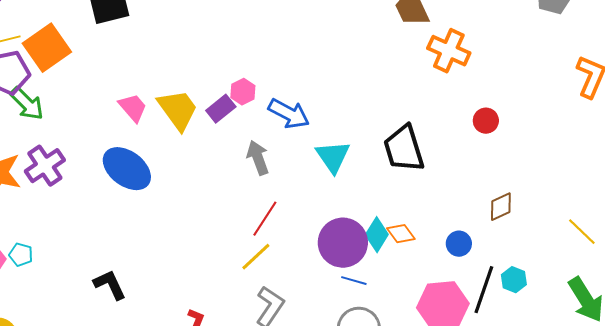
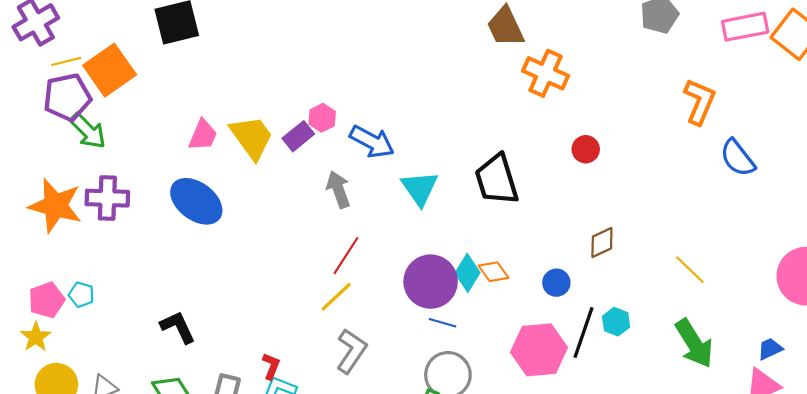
pink trapezoid: (133, 108) -> (203, 135), turned 64
purple cross: (45, 166) -> (107, 198), turned 36

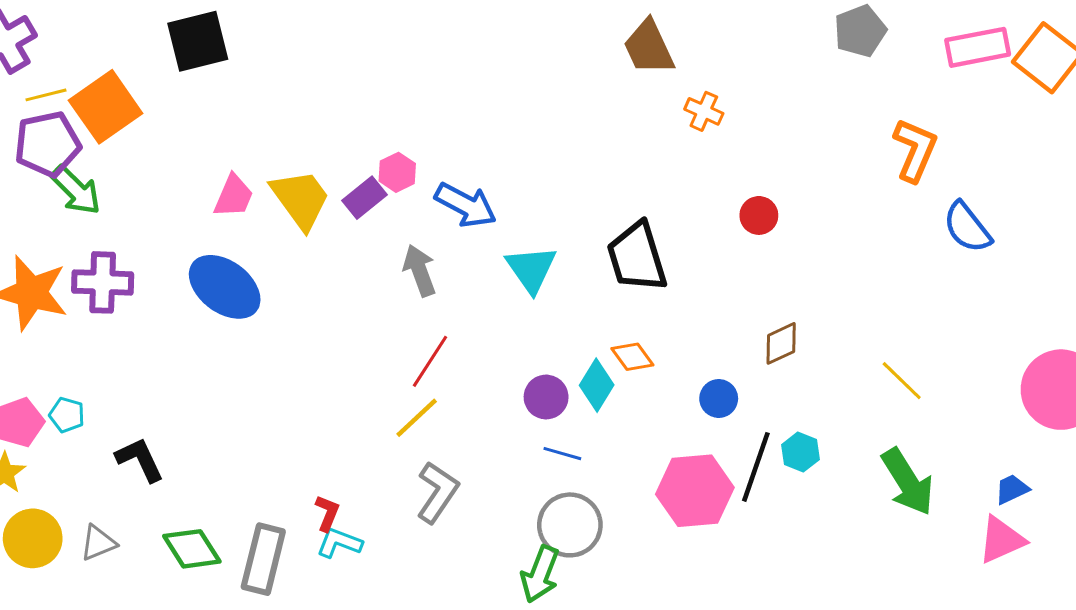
orange cross: (546, 73) -> (704, 111), size x0.6
orange diamond: (493, 272) -> (632, 357), moved
purple circle: (431, 282) -> (546, 397), size x0.6
black L-shape: (178, 327) -> (140, 460), moved

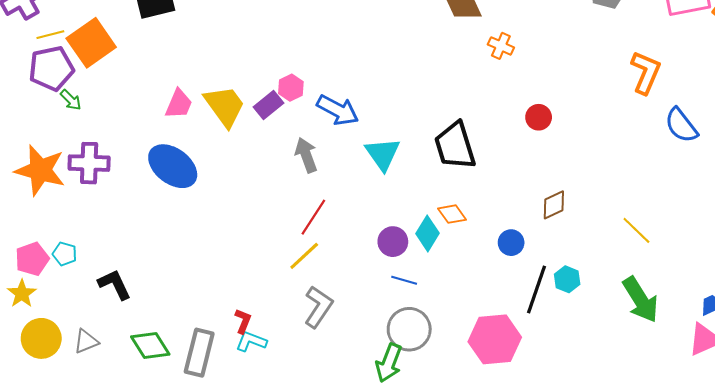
green arrow: (76, 190) -> (71, 100), size x0.6
pink hexagon: (695, 491) -> (495, 339), moved

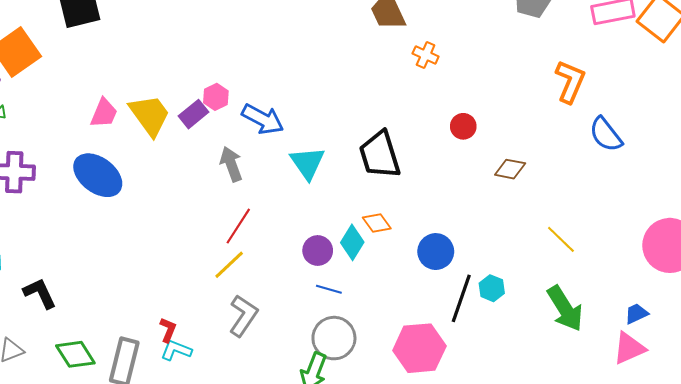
brown diamond: (554, 205) -> (510, 169), moved, turned 36
blue circle: (511, 243) -> (436, 252), size x1.4

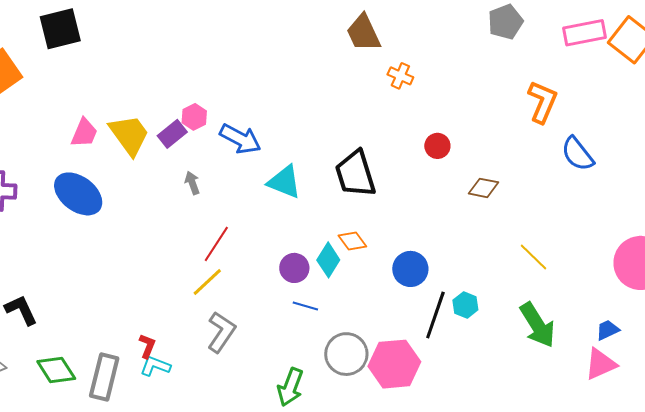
cyan triangle: (307, 163) -> (284, 182), turned -33
gray arrow: (231, 164) -> (192, 183), moved, size x0.7
gray circle: (334, 338) -> (346, 354), moved

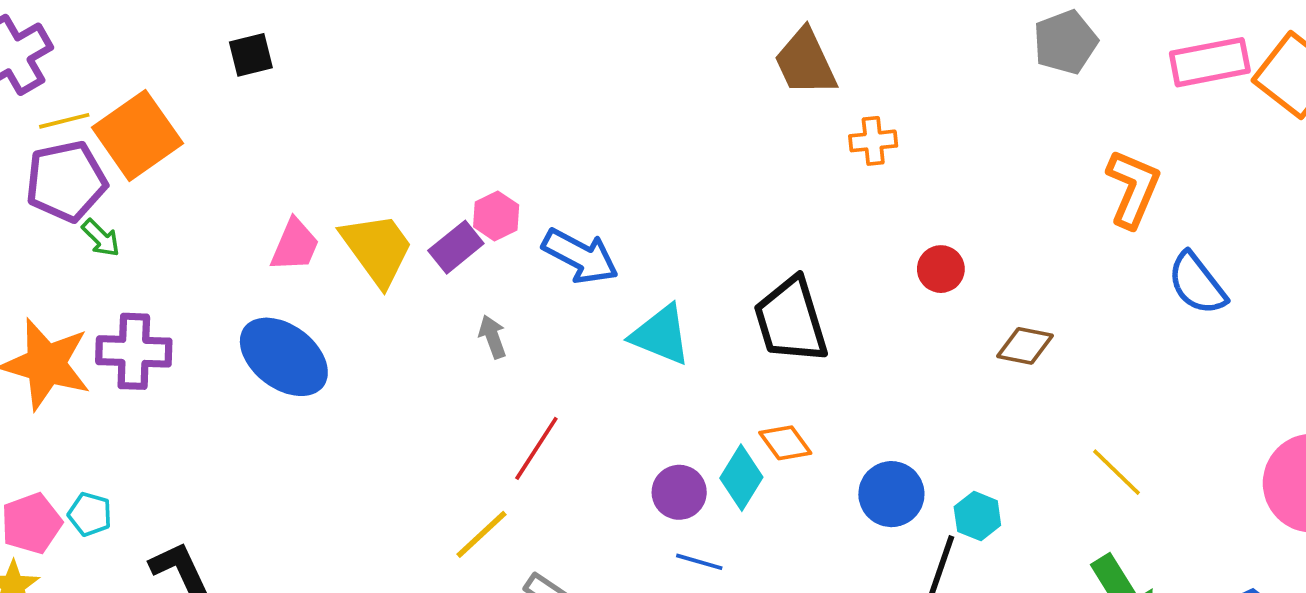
black square: (60, 29) -> (251, 55), size x0.6
orange cross: (400, 76) -> (873, 141), turned -30
yellow line: (207, 282) -> (482, 534), moved
cyan hexagon: (465, 305) -> (977, 516), moved

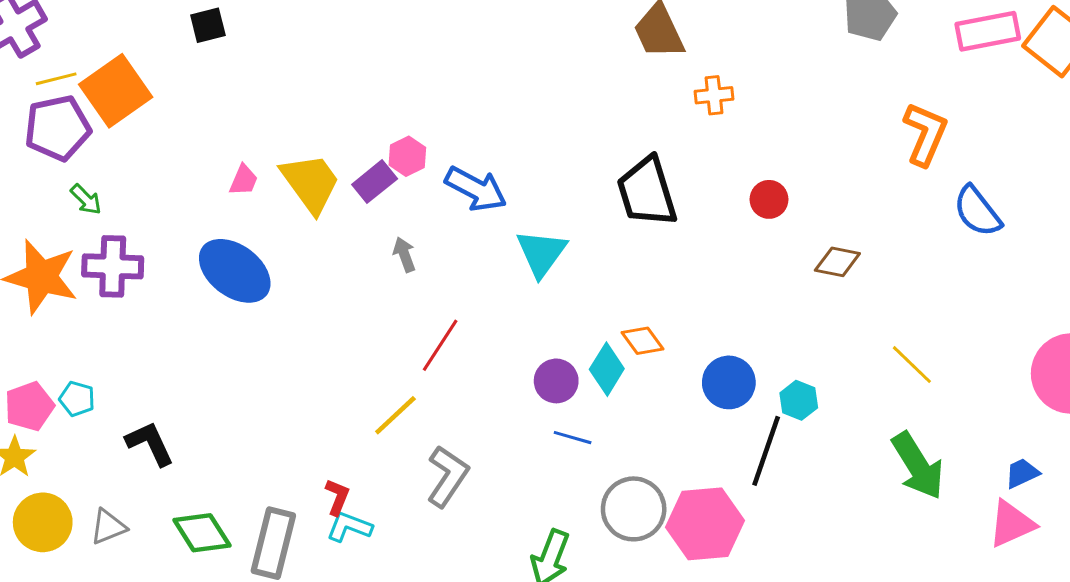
green arrow: (101, 238) -> (86, 199), moved
pink trapezoid: (295, 245) -> (244, 180), size x0.7
black trapezoid: (791, 320) -> (647, 192), moved
cyan triangle: (661, 335) -> (541, 253), turned 44

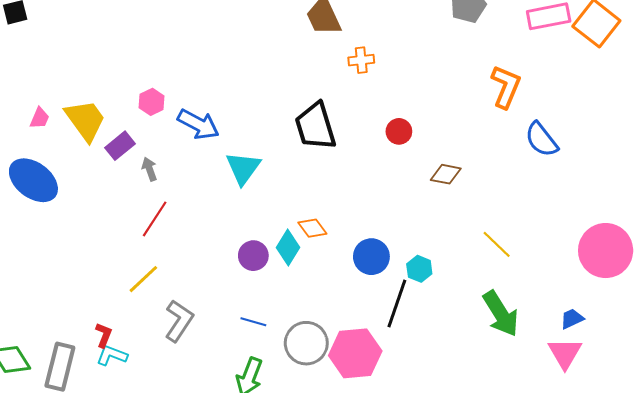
purple rectangle: (375, 182) -> (120, 146), moved
red line: (440, 345) -> (155, 219), moved
blue line: (573, 438) -> (253, 322), moved
pink triangle: (1012, 524) -> (565, 353), turned -36

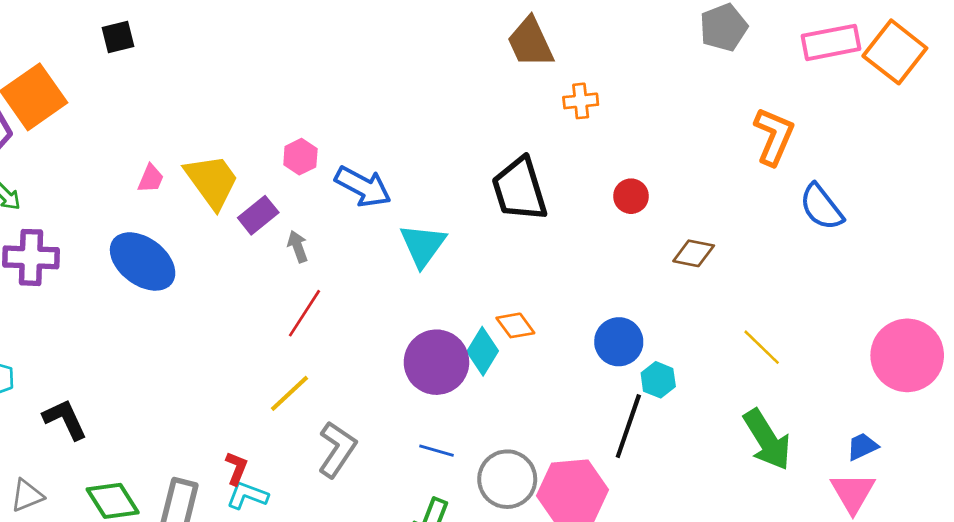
purple circle: (253, 256) -> (436, 362), size x1.6
blue circle: (371, 257) -> (619, 342), moved

